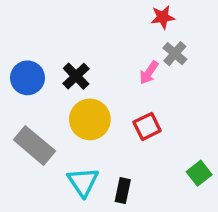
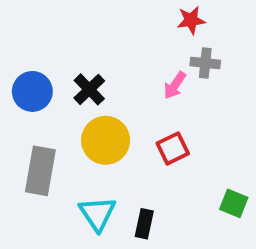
gray cross: (175, 54) -> (205, 63), turned -35
gray rectangle: (34, 145) -> (40, 171), turned 60
green square: (199, 173) -> (234, 203), turned -30

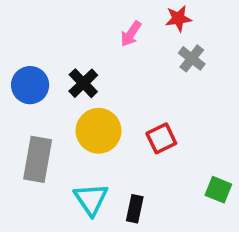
gray cross: (205, 63) -> (192, 58), turned 32
pink arrow: (175, 85) -> (131, 34), moved

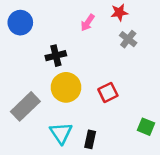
black cross: (83, 83) -> (56, 56), turned 30
blue circle: (30, 85) -> (20, 23), moved
gray rectangle: (38, 159) -> (25, 106), turned 36

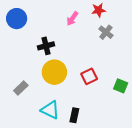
gray rectangle: (25, 106) -> (21, 88), size x0.6
green square: (146, 127) -> (121, 86), moved
cyan triangle: (61, 133) -> (50, 110), turned -30

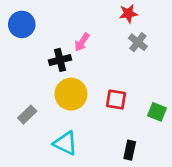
pink arrow: (72, 19) -> (82, 42), moved
red square: (89, 76) -> (116, 100), turned 35
black rectangle: (74, 115) -> (130, 150), moved

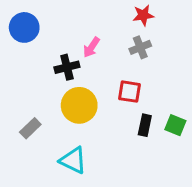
gray cross: (138, 42) -> (140, 47), moved, turned 30
red square: (116, 100) -> (130, 92), moved
black rectangle: (130, 150) -> (145, 125), moved

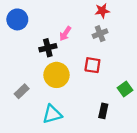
black rectangle: (145, 125) -> (103, 111), moved
green square: (175, 125) -> (125, 89), turned 32
cyan triangle: (73, 160) -> (52, 114), turned -42

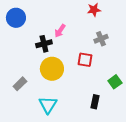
gray cross: (100, 34) -> (101, 39), moved
cyan triangle: (52, 114) -> (48, 105), turned -42

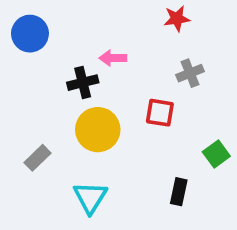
pink arrow: (60, 31) -> (113, 58), turned 56

